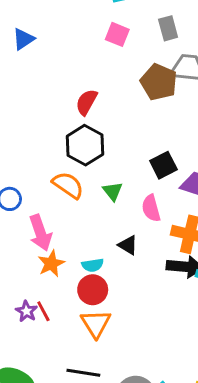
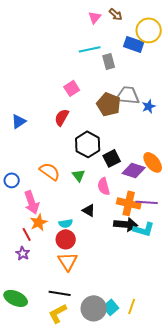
gray rectangle: (168, 28) -> (109, 61), moved
pink square: (117, 34) -> (72, 88), moved, turned 35
blue triangle: (23, 39) -> (19, 121), moved
black hexagon: (85, 145) -> (88, 144), moved
red line: (43, 311) -> (27, 234), moved

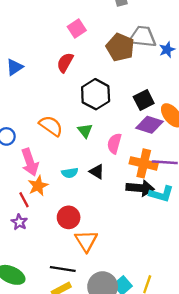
black square: (112, 158) -> (144, 100), moved
pink semicircle: (104, 186) -> (114, 143), turned 30
cyan semicircle: (66, 223) -> (70, 173), moved
red circle: (66, 239) -> (69, 217), moved
orange triangle: (68, 261) -> (86, 241), moved

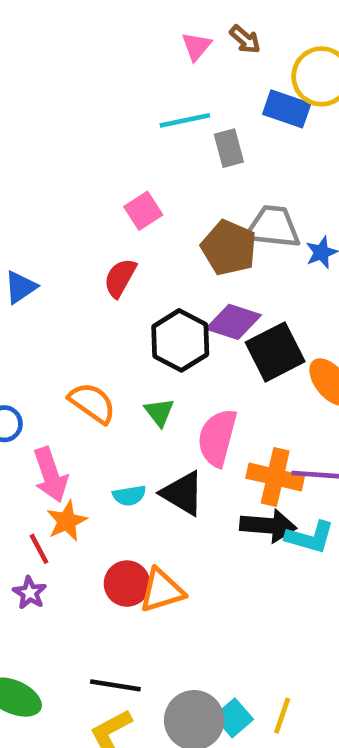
black square: (144, 100) -> (275, 352), size x1.4
purple diamond: (150, 125) -> (233, 322), moved
pink semicircle: (114, 143) -> (217, 438), size x1.4
black triangle: (97, 172) -> (183, 493), size x1.5
orange triangle: (86, 241) -> (162, 590), moved, turned 45

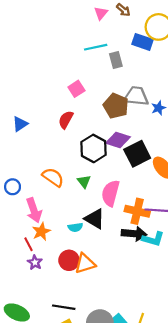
cyan semicircle: (129, 496) -> (75, 227), moved
purple star: (30, 593) -> (35, 262), moved

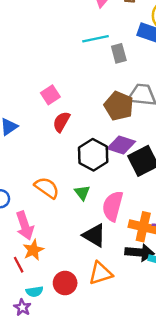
pink square: (76, 89) -> (50, 95), moved
cyan semicircle: (75, 227) -> (35, 292), moved
purple star: (35, 262) -> (22, 307), moved
orange triangle: (85, 263) -> (100, 273), moved

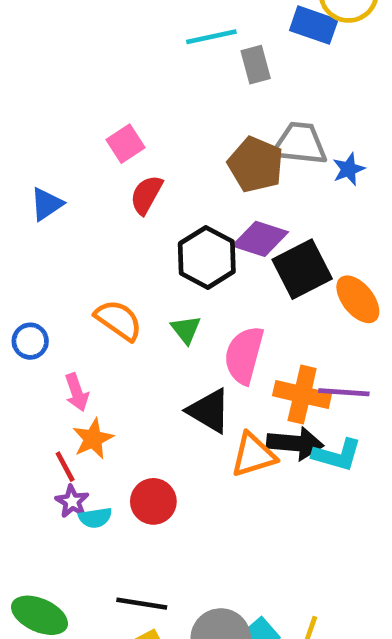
pink arrow: (25, 226) -> (77, 392), size x0.7
orange triangle: (100, 273) -> (253, 455), moved
purple star: (22, 307) -> (72, 501), moved

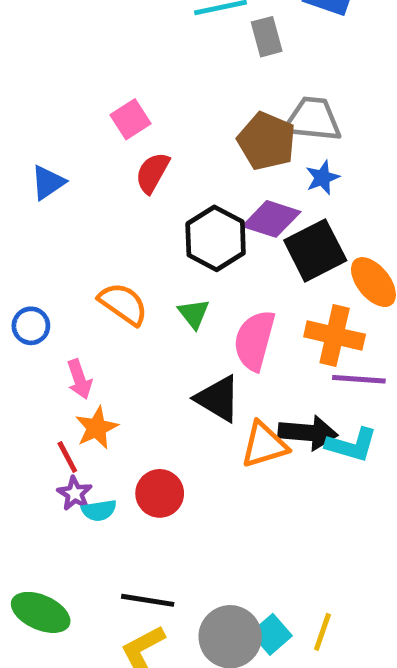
blue star: (349, 169) -> (322, 178), moved
orange cross: (302, 395) -> (335, 336), moved

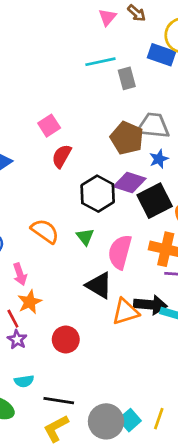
cyan semicircle: (99, 510) -> (24, 381), moved

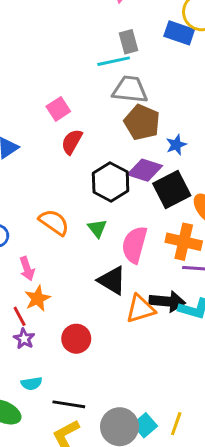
cyan line: (100, 62) -> (114, 61), moved
gray rectangle: (127, 78) -> (128, 42), moved
gray trapezoid: (153, 126) -> (130, 90), moved

